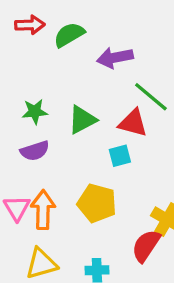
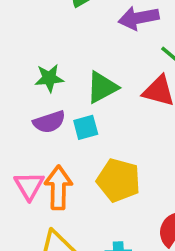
cyan square: (120, 156) -> (86, 127), moved

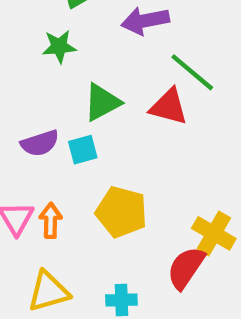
green star: (49, 78) -> (59, 47), moved
orange arrow: (58, 188) -> (51, 221), size x0.7

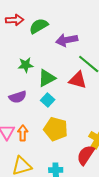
green star: (59, 47) -> (26, 65), moved
cyan square: (83, 150) -> (48, 100), moved, turned -32

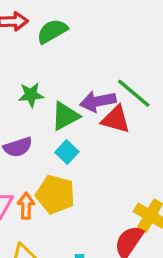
purple arrow: (67, 40) -> (98, 101), moved
yellow pentagon: (56, 129) -> (55, 194), moved

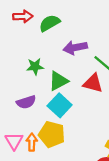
purple arrow: (98, 101) -> (75, 48), moved
cyan square: (67, 152) -> (60, 105), size x1.5

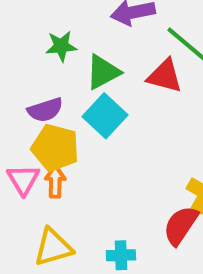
yellow pentagon: (52, 134) -> (55, 148), moved

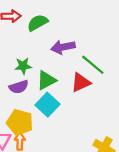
red triangle: (165, 76) -> (81, 82), turned -40
purple semicircle: (45, 110) -> (19, 87), moved

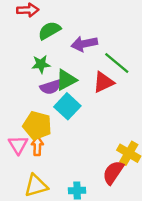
green semicircle: (38, 23) -> (49, 30), moved
purple semicircle: (19, 87) -> (51, 87), moved

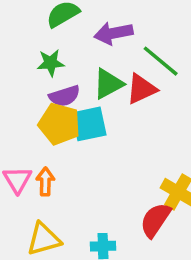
green triangle: (66, 80) -> (108, 84), moved
cyan square: (67, 106) -> (89, 124), turned 35
yellow pentagon: (37, 126) -> (59, 124), moved

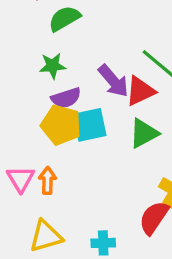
purple arrow: (113, 33) -> (113, 81), moved, turned -120
green triangle: (108, 84) -> (144, 133), moved

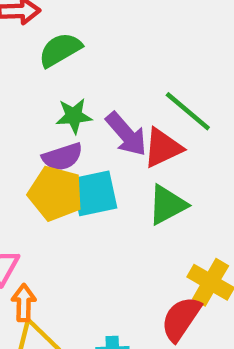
green star: (53, 66) -> (74, 116), moved
orange arrow: (48, 181) -> (24, 303), moved

